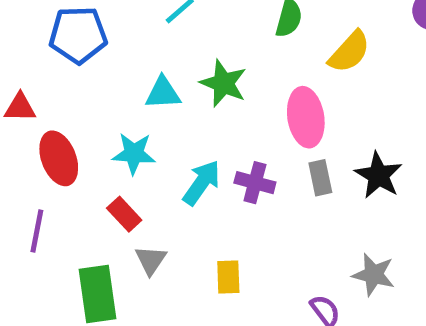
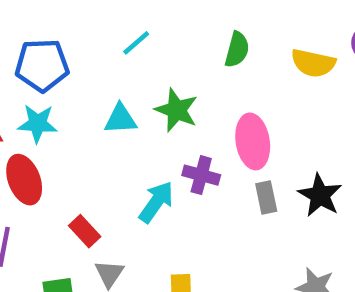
yellow semicircle: (349, 52) -> (313, 63), moved, turned 60
cyan star: (134, 154) -> (38, 124), moved
purple cross: (255, 183) -> (201, 175), moved

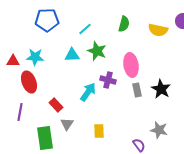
cyan line: (136, 43) -> (85, 29), moved
blue pentagon: (42, 65) -> (47, 20), moved

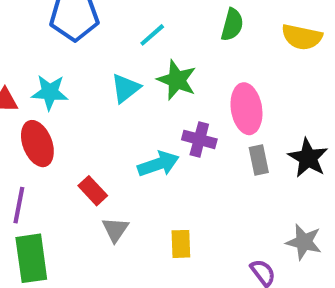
cyan triangle: (72, 55) -> (126, 88), turned -35
cyan arrow: (88, 92) -> (158, 164), turned 36
green rectangle: (45, 138) -> (31, 258), moved

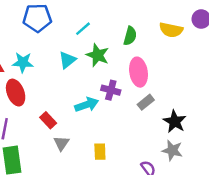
green semicircle: (232, 25) -> (130, 36), moved
black star: (308, 158) -> (175, 121), moved
gray rectangle: (259, 160) -> (146, 102), turned 63

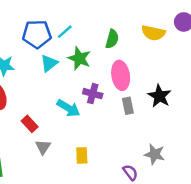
blue pentagon: (37, 18) -> (37, 34), moved
gray rectangle: (146, 102) -> (128, 106), turned -63
cyan arrow: (87, 105) -> (68, 108), turned 50
black star: (175, 121) -> (159, 96), moved

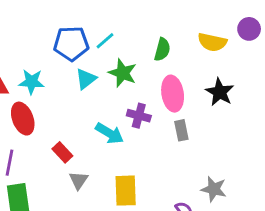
black star: (159, 96) -> (220, 92), moved
yellow rectangle: (82, 155) -> (126, 191), size x1.5

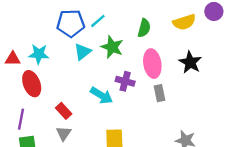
yellow semicircle: (212, 42) -> (184, 22), turned -30
gray triangle: (79, 180) -> (64, 133), moved

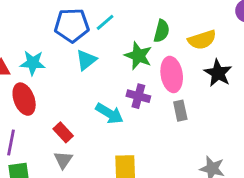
yellow semicircle: (184, 22) -> (202, 40), moved
green star: (112, 47) -> (138, 56), moved

